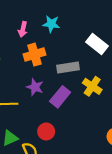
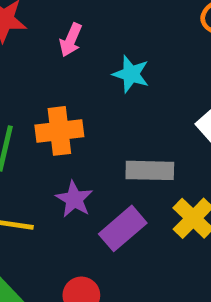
pink arrow: (23, 29) -> (71, 40), moved
orange cross: (35, 55) -> (59, 131), moved

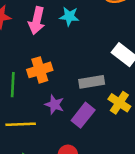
pink arrow: (71, 40) -> (37, 21), size x1.5
cyan star: (131, 74) -> (69, 16), moved

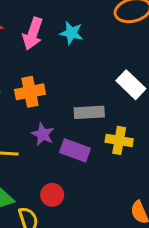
yellow cross: (119, 103) -> (119, 140), turned -30
purple rectangle: (83, 115) -> (75, 150), turned 65

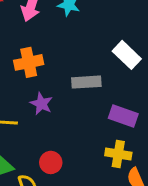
yellow cross: (119, 140) -> (118, 154), moved
purple rectangle: (75, 150) -> (123, 116), moved

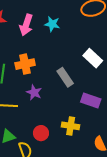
gray rectangle: (86, 82) -> (65, 77), turned 60
yellow cross: (118, 154) -> (71, 126), moved

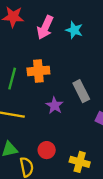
purple star: (34, 92) -> (55, 106), moved
yellow cross: (71, 126) -> (80, 162), moved

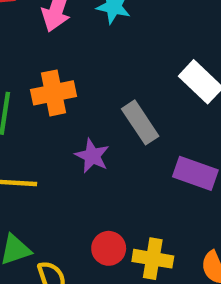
red circle: (47, 150) -> (109, 248), moved

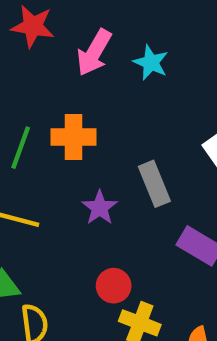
red circle: (109, 248) -> (114, 286), moved

